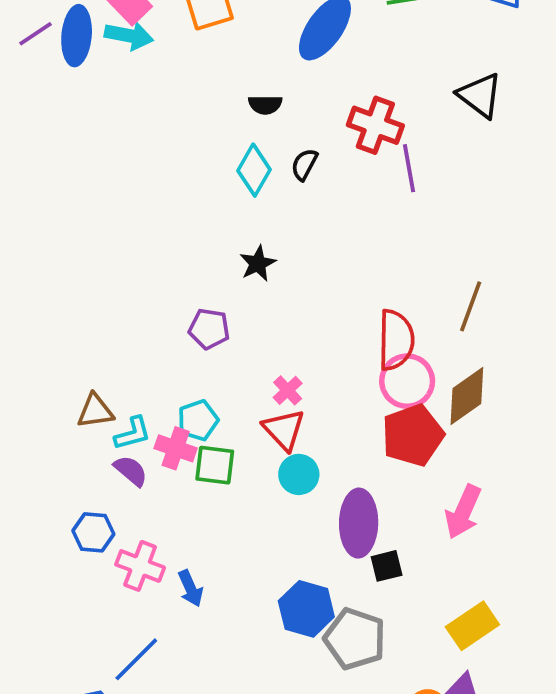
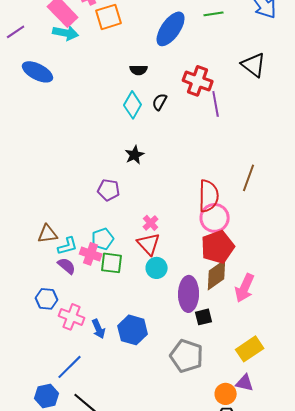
blue ellipse: (77, 36) -> (38, 72), moved, turned -68
brown diamond: (467, 396) -> (217, 275), moved
blue hexagon: (306, 609) -> (133, 330), moved

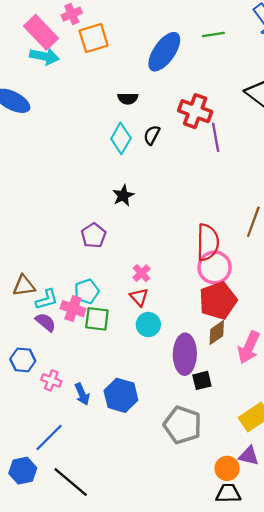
purple pentagon: (109, 190) -> (94, 235), turned 30
red triangle: (149, 244) -> (139, 297), size x0.7
brown diamond: (217, 275) -> (217, 333), size x0.7
pink cross: (72, 317) -> (51, 380), size x0.7

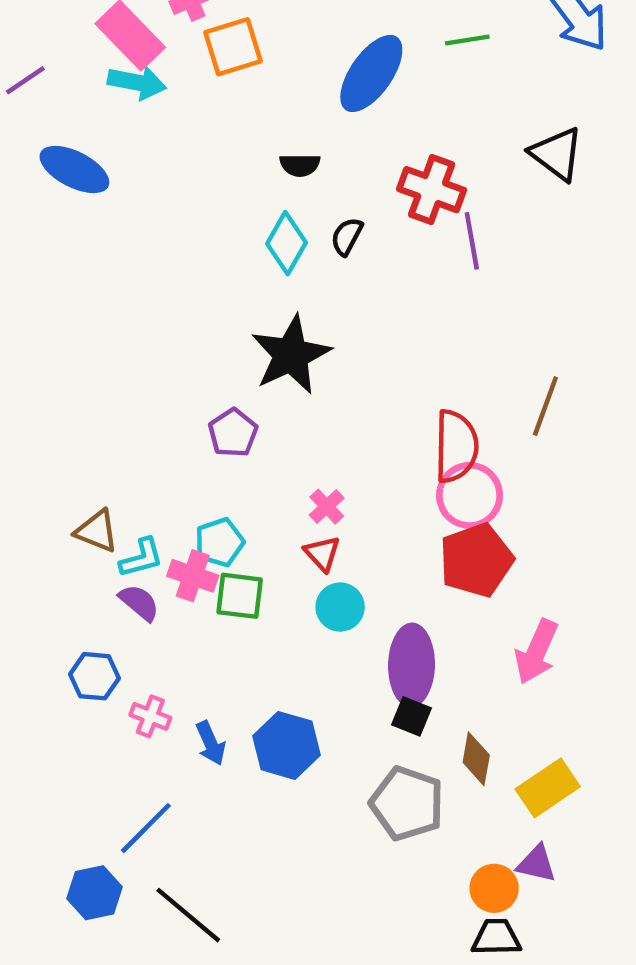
black star: (123, 196) -> (291, 355), size x1.8
brown triangle: (24, 286) -> (97, 531), turned 30
brown diamond: (217, 333) -> (476, 759), moved, turned -45
black square: (202, 380) -> (412, 716), moved, turned 36

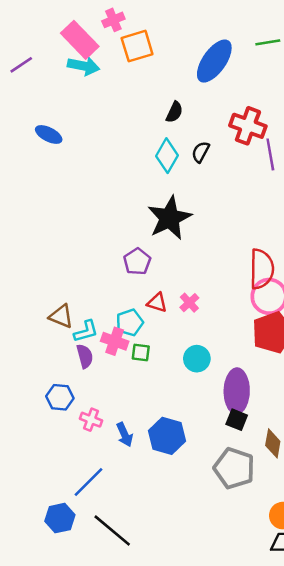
black semicircle: (300, 165) -> (174, 112), turned -65
blue ellipse: (74, 169) -> (49, 134), moved, size x0.7
red triangle: (322, 553) -> (157, 303), moved, turned -30
green square: (240, 596) -> (141, 352), size x0.7
purple semicircle: (139, 603) -> (85, 356), turned 35

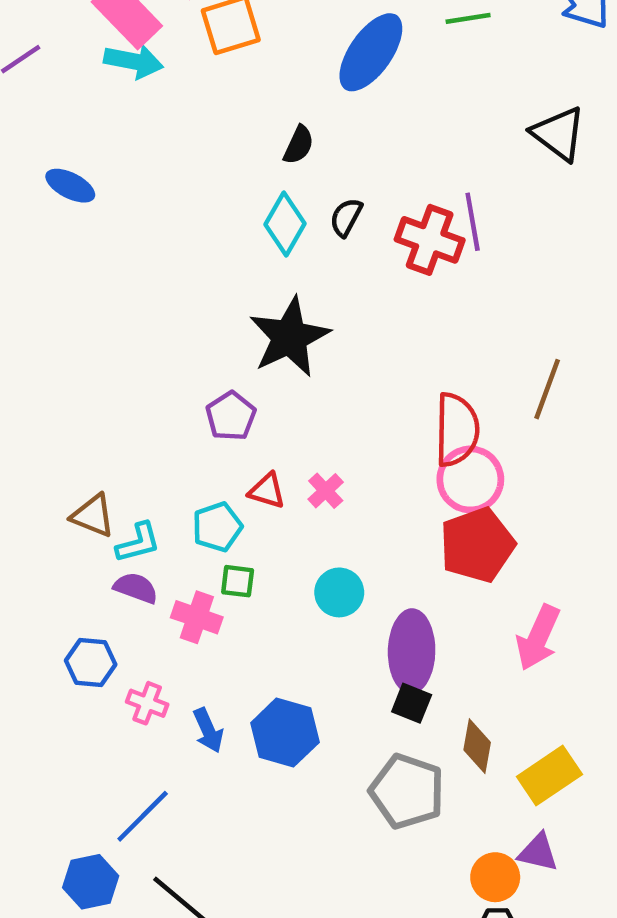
red cross: (248, 126) -> (430, 240), moved
pink cross: (115, 341) -> (197, 617), moved
purple semicircle: (85, 356) -> (136, 588), turned -55

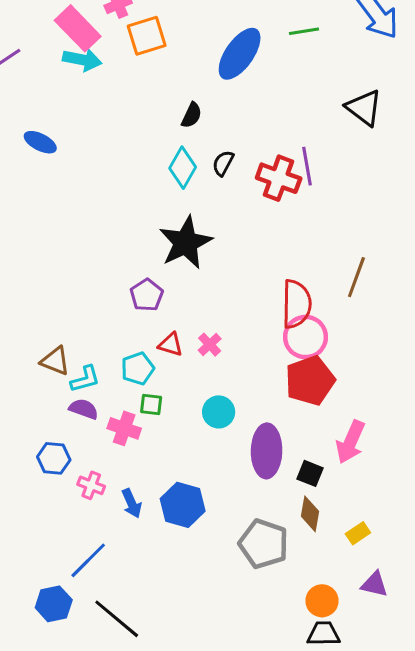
black square: (412, 703) -> (310, 473), moved
yellow rectangle: (549, 776) -> (358, 533), size x0.6
purple triangle: (538, 852) -> (374, 584), moved

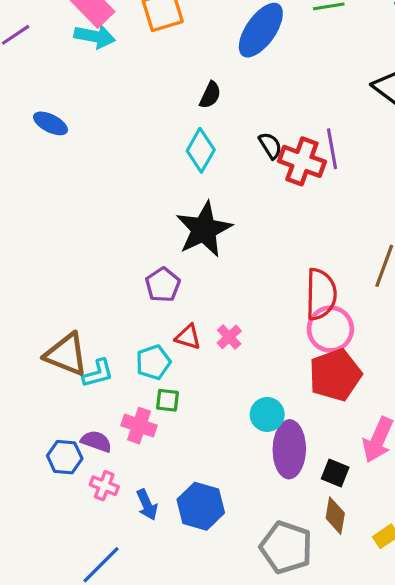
black semicircle: (223, 163) -> (270, 146), moved, turned 120
brown triangle: (55, 361) -> (66, 354), size x1.4
purple semicircle: (84, 409) -> (96, 441), moved
cyan circle: (219, 412) -> (267, 414), moved

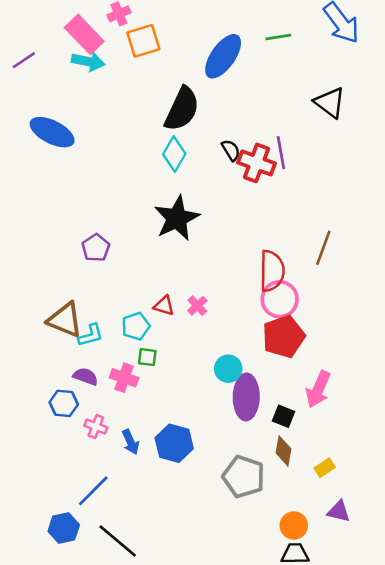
black semicircle: (210, 95) -> (182, 109), size x2.0
blue ellipse: (50, 123) -> (52, 132), size x1.6
purple pentagon: (163, 285) -> (96, 248), moved
purple semicircle: (96, 441) -> (86, 376), moved

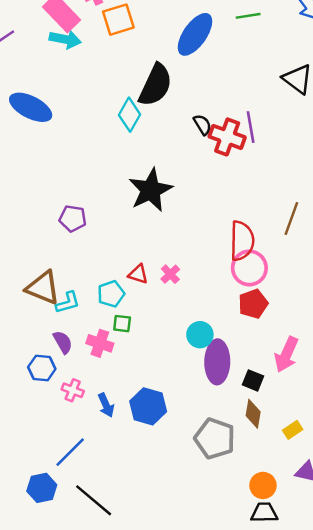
cyan diamond: (174, 154) -> (129, 115), moved
purple pentagon: (96, 248) -> (73, 219), turned -30
red pentagon: (283, 337) -> (253, 304), size x0.7
purple semicircle: (86, 376) -> (63, 342), turned 40

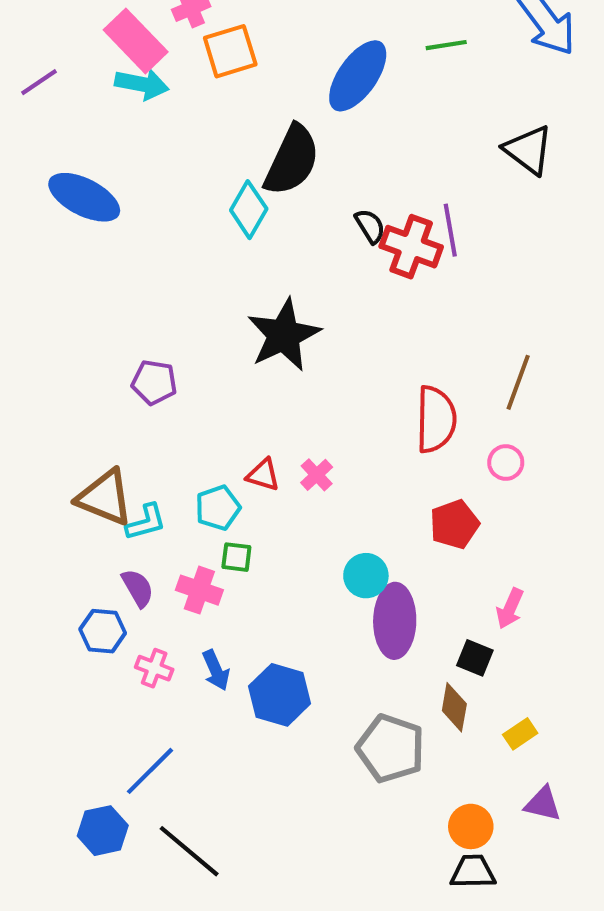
pink circle: (249, 268) -> (506, 463), moved, size x0.6
pink arrow: (286, 354) -> (510, 609), size x0.7
black square: (253, 380) -> (475, 658), moved
blue arrow: (106, 405) -> (216, 670), moved

